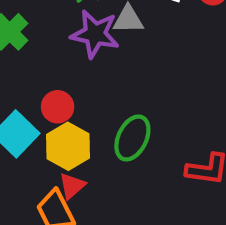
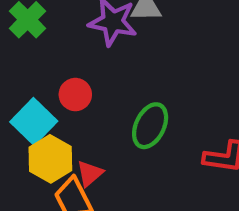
yellow hexagon: (68, 146) -> (50, 159), moved

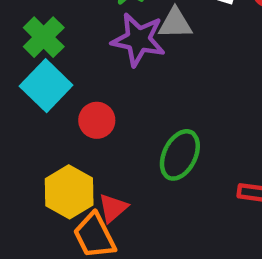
cyan square: (34, 122) -> (46, 86), moved

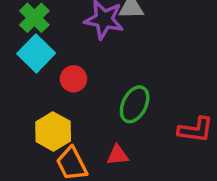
red triangle: (113, 208) -> (118, 155), moved, turned 35

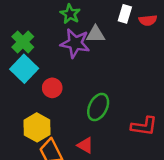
red triangle: (118, 155) -> (85, 145), turned 36

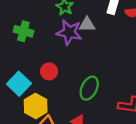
green cross: (23, 42) -> (23, 31), turned -30
cyan square: (24, 69) -> (19, 84), moved

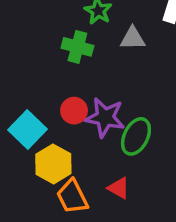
green cross: (23, 31) -> (77, 47), moved
purple star: (69, 32) -> (105, 117), moved

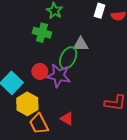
gray triangle: (133, 38) -> (81, 44), moved
green ellipse: (136, 136) -> (68, 58), moved

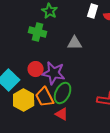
green ellipse: (68, 58) -> (63, 93), moved
orange trapezoid: (39, 124) -> (45, 97), moved

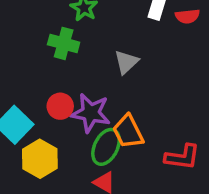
gray triangle: (75, 43) -> (126, 62), turned -42
orange trapezoid: (45, 97) -> (128, 132), moved

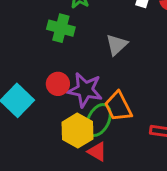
yellow hexagon: (40, 159) -> (77, 131), moved

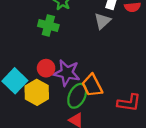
gray triangle: (117, 45) -> (103, 21), moved
yellow hexagon: (77, 131) -> (37, 92), moved

